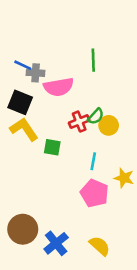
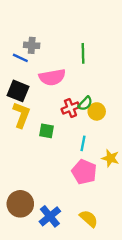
gray cross: (36, 73) -> (32, 45), moved
yellow L-shape: (24, 129) -> (21, 115), turned 55

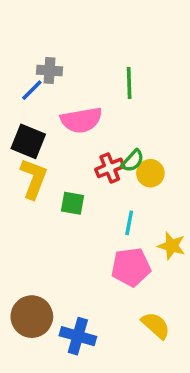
blue line: (20, 58) -> (32, 90), turned -70
pink pentagon: (84, 172) -> (131, 267), turned -30
blue cross: (50, 216) -> (78, 336), turned -35
yellow semicircle: (89, 219) -> (156, 325), moved

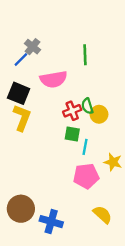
gray cross: (49, 71) -> (33, 47), turned 35
green semicircle: (133, 161) -> (87, 106), turned 119
green square: (73, 203) -> (72, 134), moved

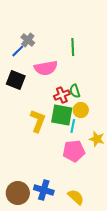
yellow circle: (99, 114) -> (81, 110), moved
yellow L-shape: (22, 118) -> (38, 121), moved
green square: (72, 134) -> (62, 115), size x1.6
brown circle: (21, 209) -> (18, 193), moved
yellow semicircle: (102, 215) -> (76, 197), moved

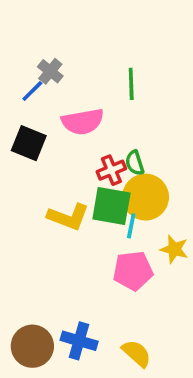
yellow circle: (81, 110) -> (146, 197), size x1.6
yellow L-shape: (38, 121) -> (68, 217), turned 90

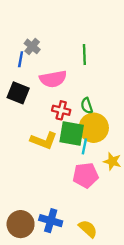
blue line: (32, 91) -> (21, 59), turned -35
red cross: (111, 170) -> (61, 110), moved, turned 36

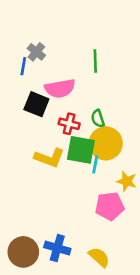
black square: (18, 93) -> (36, 104), moved
pink pentagon: (86, 175) -> (110, 206), moved

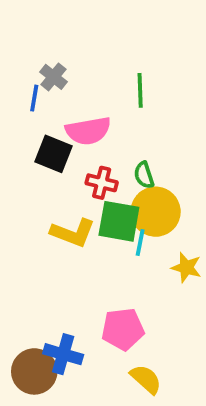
pink pentagon: (110, 206) -> (123, 329), moved
blue cross: (57, 248) -> (63, 354), moved

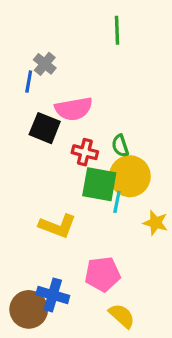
green line: (140, 90) -> (117, 30), moved
yellow L-shape: (73, 233) -> (58, 226), moved

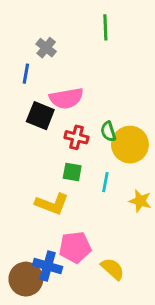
gray cross: (45, 64) -> (46, 48), moved
yellow circle: (130, 176) -> (130, 145), moved
green square: (99, 184) -> (72, 172), moved, size x0.6
pink pentagon: (103, 274) -> (75, 247), moved
yellow semicircle: (122, 316) -> (113, 269), moved

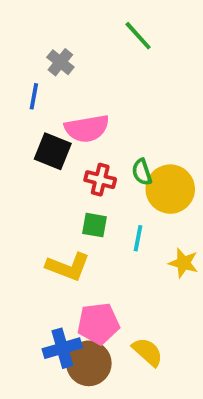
green line: (105, 27) -> (138, 36), turned -40
blue cross: (48, 266) -> (62, 348), turned -32
brown circle: (26, 279) -> (89, 363), moved

